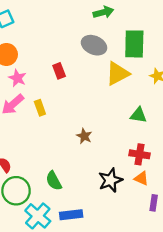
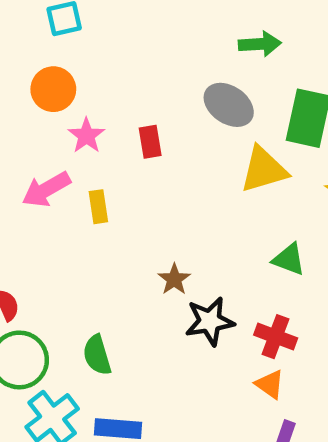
pink star: (17, 78) -> (86, 136), moved
black star: (110, 180) -> (210, 321), moved

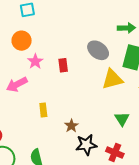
green arrow: (260, 44) -> (126, 28), moved
yellow rectangle: (98, 207) -> (43, 110), moved
green triangle: (289, 259) -> (122, 119), turned 35

